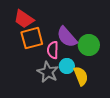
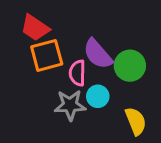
gray star: (48, 72) -> (70, 105), turned -30
yellow semicircle: (81, 76) -> (136, 121), moved

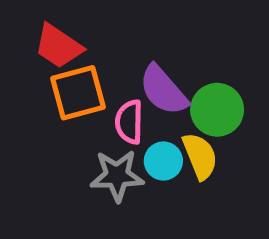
yellow semicircle: (136, 121) -> (200, 156), moved

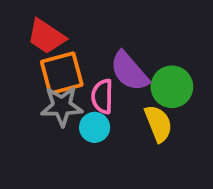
cyan circle: (163, 161) -> (95, 127), moved
gray star: (117, 176) -> (62, 106), moved

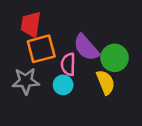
red trapezoid: (46, 37) -> (31, 24), turned 64
gray star: (62, 106) -> (26, 81), moved

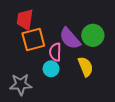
green circle: (115, 58) -> (93, 35), moved
gray star: (26, 81) -> (21, 84), moved

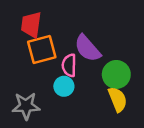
green circle: (93, 35) -> (116, 74), moved
yellow semicircle: (86, 67) -> (118, 99), moved

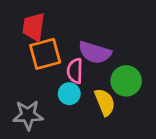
purple semicircle: (87, 48) -> (95, 52), turned -32
yellow semicircle: (118, 99) -> (105, 102), moved

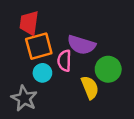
cyan circle: (69, 94) -> (42, 73), moved
gray star: (28, 115) -> (24, 98), turned 30

